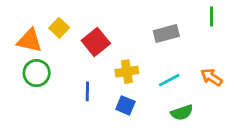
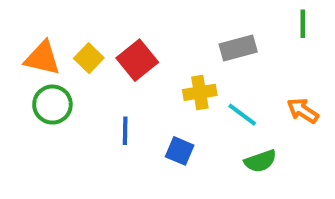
yellow square: (59, 28) -> (89, 58), moved
yellow cross: (127, 72) -> (200, 92), moved
cyan line: (169, 80) -> (242, 115), turned 65

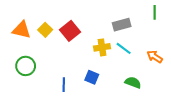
green circle: (52, 105) -> (26, 66), moved
cyan line: (242, 115) -> (124, 48), moved
blue line: (125, 131) -> (64, 85), moved
green semicircle: (260, 161) -> (133, 82), turned -140

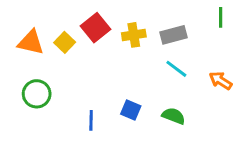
red square: (70, 31) -> (96, 28), moved
yellow cross: (102, 47) -> (134, 35), moved
green semicircle: (133, 82) -> (174, 116), moved

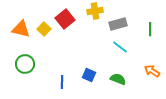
green line: (221, 17) -> (150, 29), moved
yellow cross: (134, 35) -> (95, 11), moved
orange arrow: (221, 81) -> (152, 71), moved

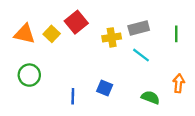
yellow cross: (95, 11) -> (112, 37), moved
orange arrow: (152, 71) -> (179, 83), turned 63
green semicircle: (118, 79) -> (150, 97), moved

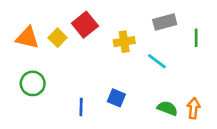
gray rectangle: (139, 28) -> (165, 22), moved
orange arrow: (179, 83) -> (193, 108), moved

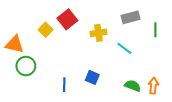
orange triangle: (27, 38) -> (14, 44), moved

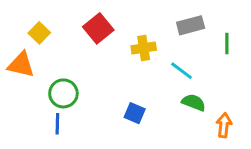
yellow square: (46, 30) -> (39, 33), moved
green circle: (26, 66) -> (63, 93), moved
blue line: (64, 85) -> (57, 124), moved
green semicircle: (133, 86) -> (194, 103), moved

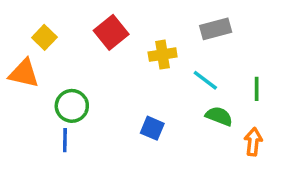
green line: (227, 43) -> (257, 89), moved

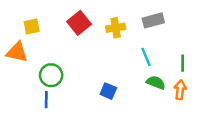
yellow square: (44, 37) -> (32, 27), turned 35
yellow cross: (163, 55) -> (116, 28), moved
cyan line: (205, 80) -> (146, 57), turned 30
orange arrow: (253, 142) -> (180, 90), moved

